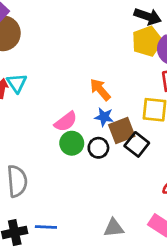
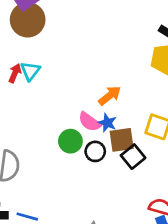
orange arrow: (100, 90) -> (110, 96), turned 80
pink semicircle: (66, 122) -> (90, 122), moved, turned 60

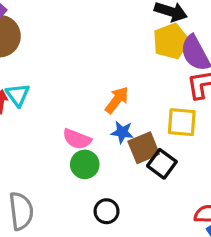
pink semicircle: (90, 122) -> (77, 139), moved
black circle: (95, 151) -> (107, 211), moved

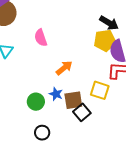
blue star: (122, 132) -> (56, 94), moved
pink semicircle: (77, 139) -> (41, 38), moved, turned 36

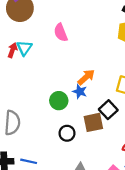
orange arrow: (64, 68) -> (86, 77), moved
brown square: (73, 100) -> (93, 122), moved

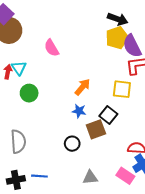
blue star: (80, 92) -> (79, 111), moved
green circle: (59, 101) -> (29, 93), moved

